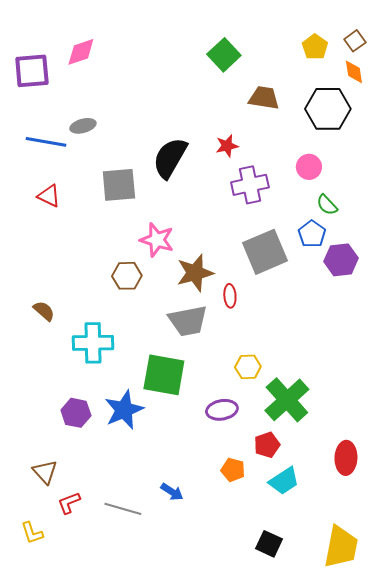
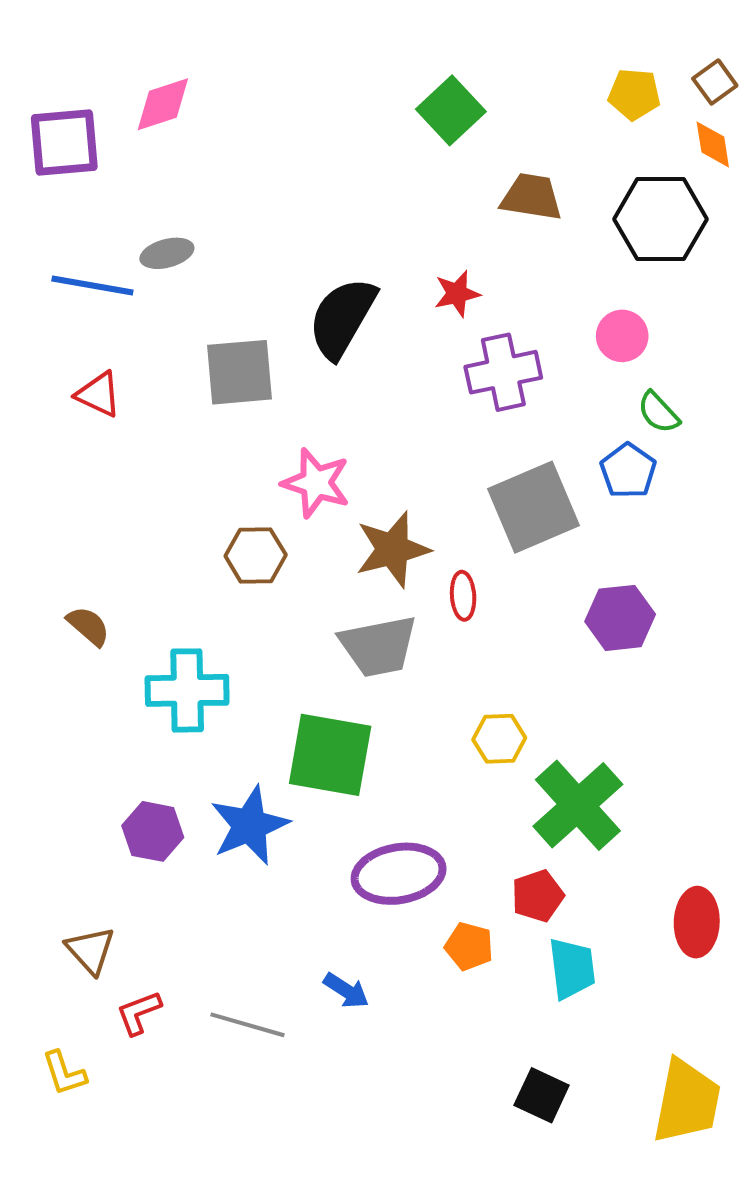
yellow pentagon: (315, 47) -> (634, 94), turned -30
purple hexagon: (341, 260) -> (620, 618), moved
purple ellipse: (222, 410) -> (399, 874), moved, size x1.4
cyan trapezoid: (284, 481) -> (572, 968), turned -64

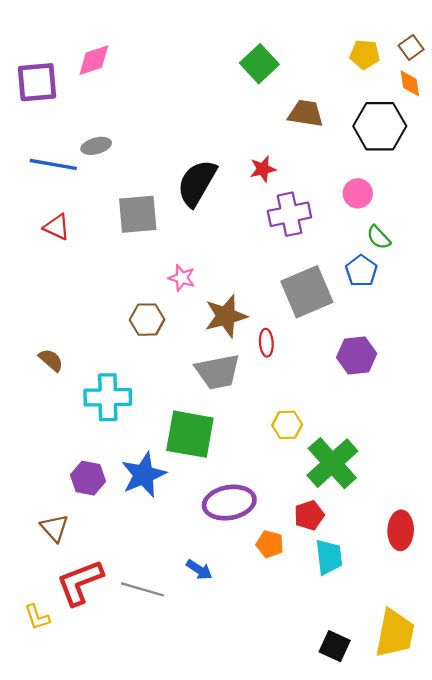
pink star: (316, 483) -> (182, 278), size x0.7
brown triangle: (90, 950) -> (54, 528), moved
red L-shape: (139, 1013) -> (80, 582), size x1.8
black square: (542, 1095) -> (335, 646), moved

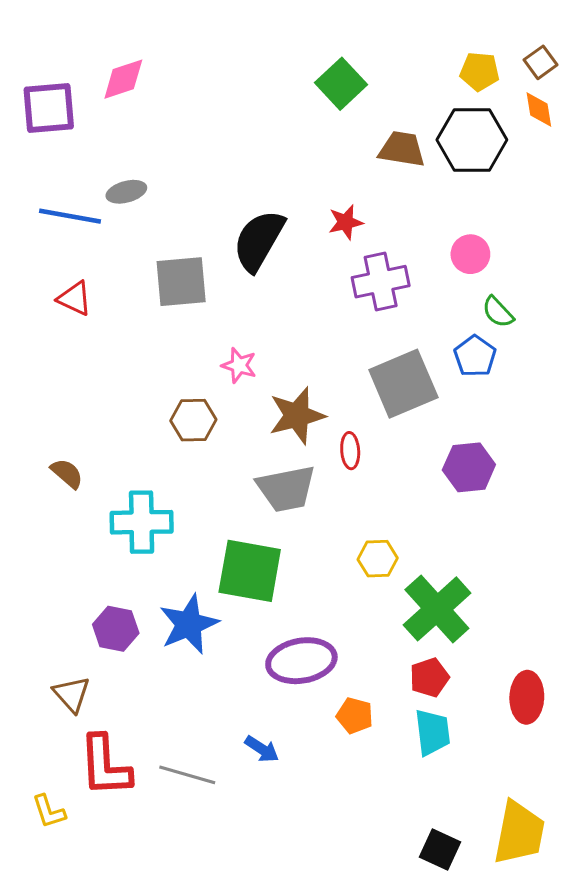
black hexagon: (380, 126) -> (472, 140), moved
red pentagon: (309, 515) -> (429, 677), moved
red L-shape: (80, 582) -> (105, 766), turned -72

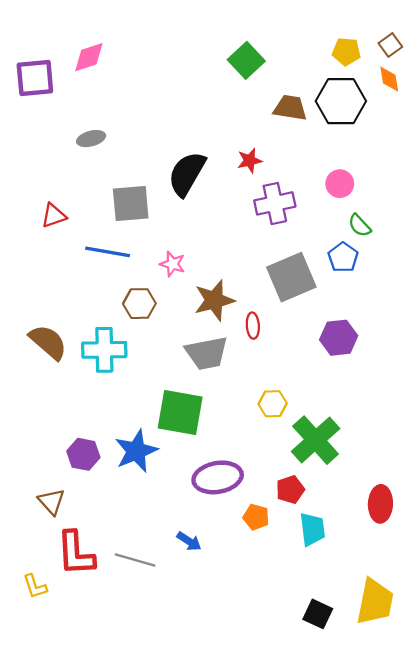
blue line: (70, 216) -> (108, 252), moved
red triangle: (75, 298) -> (54, 216), turned -44
brown semicircle: (67, 473) -> (48, 342), size x1.6
cyan cross: (142, 522) -> (104, 350), moved
red pentagon: (429, 677) -> (290, 490), moved

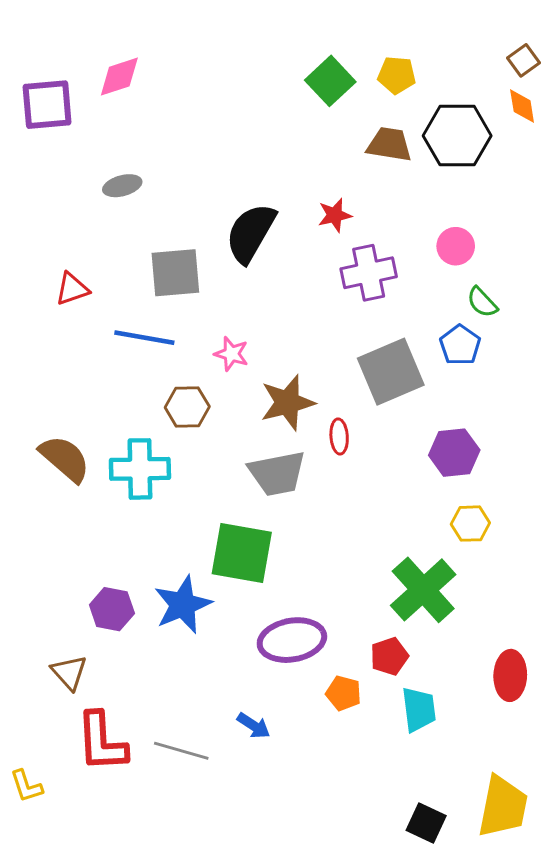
yellow pentagon: (346, 52) -> (397, 75), moved
yellow hexagon: (273, 404) -> (470, 524), moved
yellow L-shape: (35, 586) -> (26, 786), moved

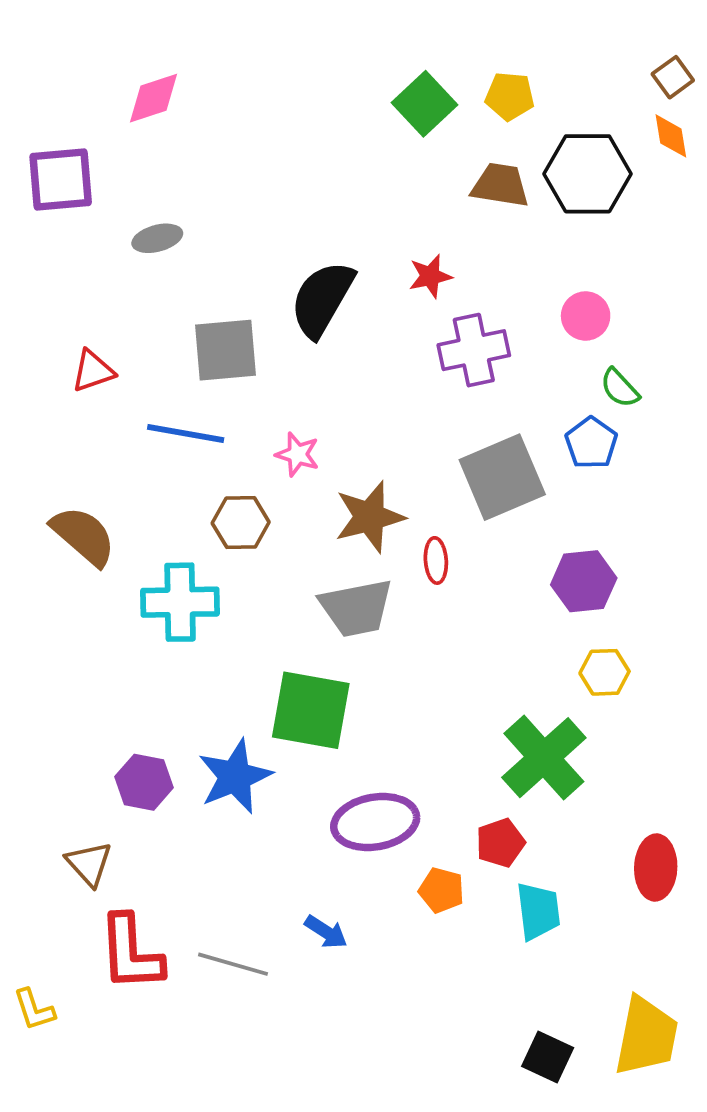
purple square: (47, 105) -> (61, 180), moved
brown semicircle: (65, 459) -> (83, 536), moved

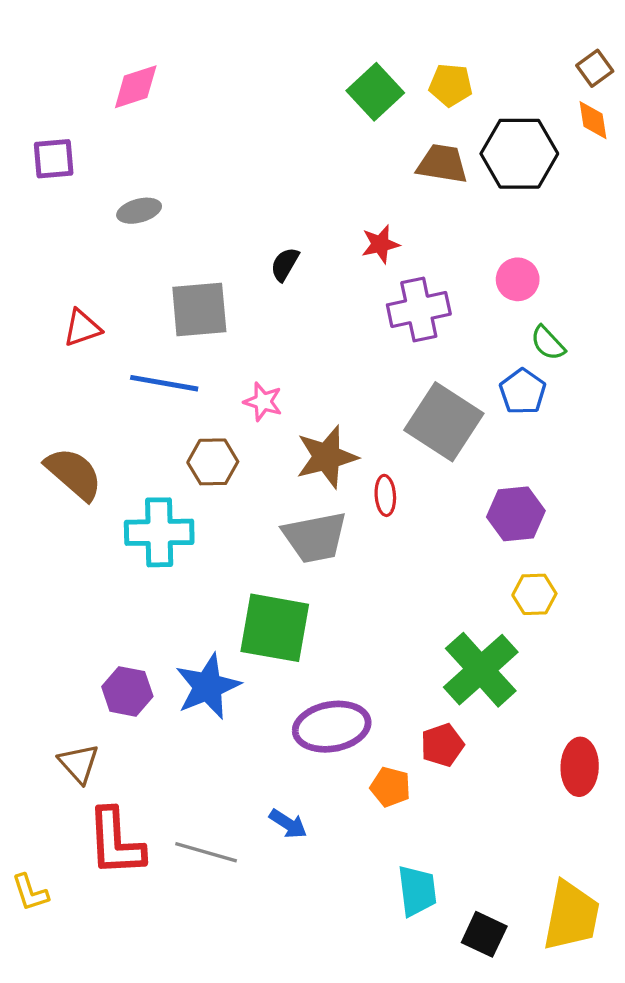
purple square: (61, 180) -> (54, 159), size x0.7
black semicircle: (322, 299) -> (285, 264), size x0.5
gray square: (502, 477) -> (444, 422), turned -34
cyan trapezoid: (538, 911) -> (417, 891), moved

